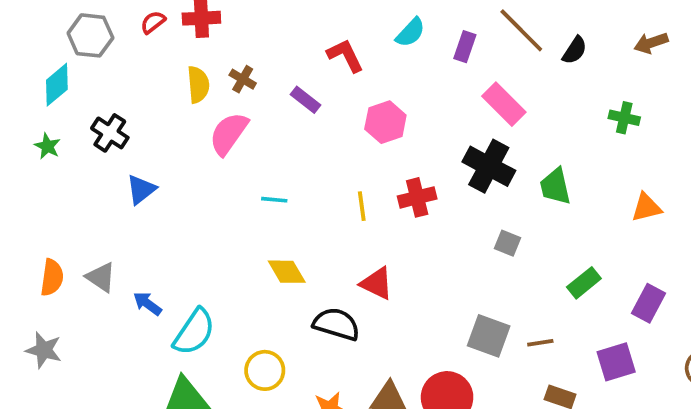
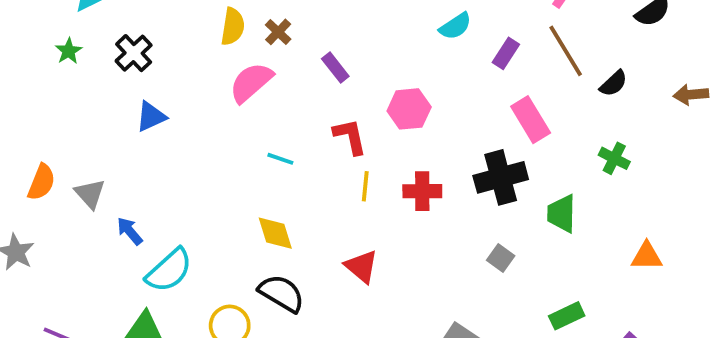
red L-shape: (345, 55) -> (350, 136), moved
green cross: (624, 118) -> (614, 158), moved
black cross: (489, 166) -> (501, 177), turned 33
black semicircle: (336, 324) -> (281, 293), moved

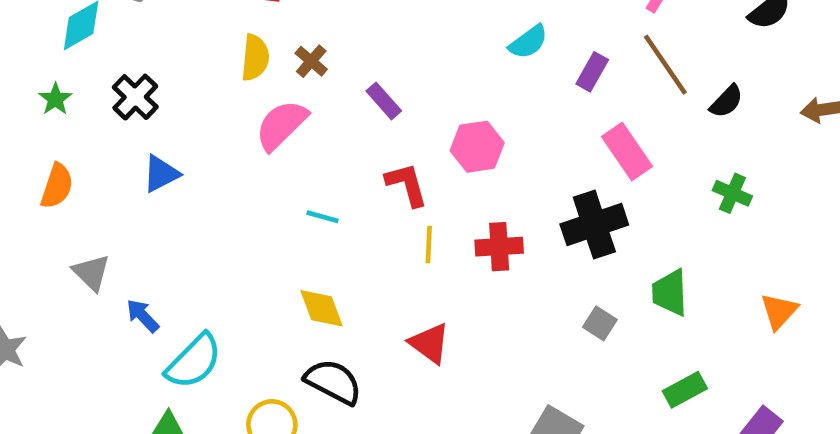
orange semicircle: (41, 182) -> (57, 186), moved
green trapezoid: (562, 214) -> (670, 293), moved
orange triangle: (647, 256) -> (779, 311), turned -44

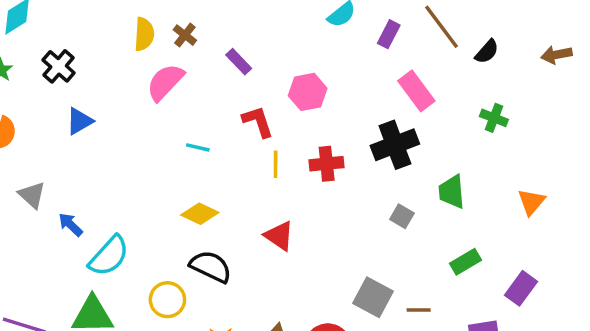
yellow diamond: (321, 308) -> (200, 214), turned -42

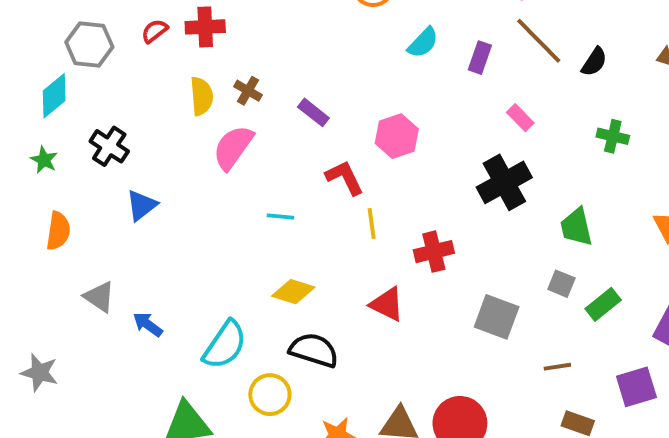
pink rectangle: (416, 91) -> (520, 118), size x0.6
red cross: (327, 164) -> (434, 252), moved
gray square: (402, 216) -> (561, 284), moved
cyan semicircle: (109, 256) -> (225, 345), moved
gray square: (373, 297) -> (497, 317), moved

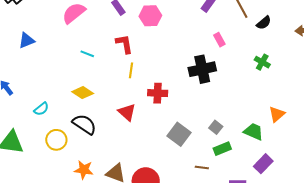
pink hexagon: (397, 136) -> (150, 16), moved
blue triangle: (142, 205) -> (27, 40), moved
green trapezoid: (576, 227) -> (254, 132), moved, turned 110
green rectangle: (603, 304) -> (222, 149), moved
cyan semicircle: (225, 345) -> (41, 109), size x0.6

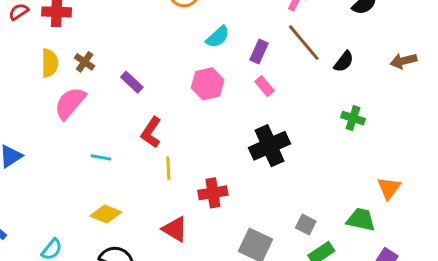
pink hexagon: (150, 16) -> (208, 84), moved
pink rectangle: (219, 40) -> (265, 86), moved
red L-shape: (124, 44) -> (151, 132), turned -125

